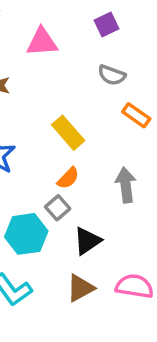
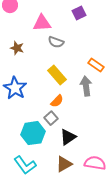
gray semicircle: (112, 75) -> (56, 42), moved
gray arrow: (126, 185) -> (86, 86), moved

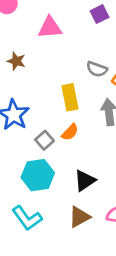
gray semicircle: (56, 42) -> (97, 69), moved
yellow rectangle: (57, 75) -> (70, 97), turned 30
gray square: (51, 118) -> (44, 140), moved

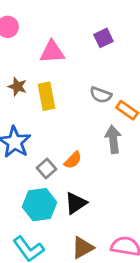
yellow rectangle: (70, 97) -> (47, 96), moved
black triangle: (85, 181) -> (76, 203), moved

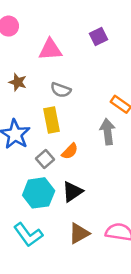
gray semicircle: (101, 95) -> (61, 90), moved
yellow rectangle: (47, 96) -> (52, 120), moved

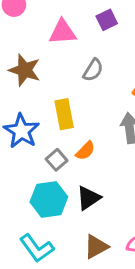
purple square: (99, 37) -> (107, 20), moved
brown star: (18, 82) -> (25, 70), size x1.5
gray semicircle: (61, 90) -> (93, 70), moved, turned -78

